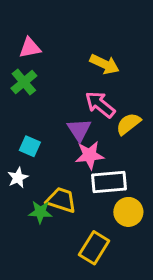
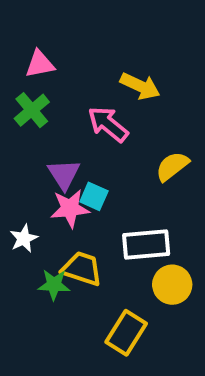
pink arrow: (100, 104) -> (108, 124), moved
purple triangle: (79, 130) -> (64, 174), moved
cyan square: (30, 146) -> (94, 196), moved
pink star: (90, 155) -> (70, 208), moved

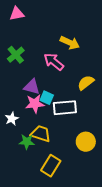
pink triangle: (40, 64) -> (17, 14), moved
purple triangle: (64, 174) -> (32, 87), turned -42
white rectangle: (146, 245) -> (65, 108), moved
yellow rectangle: (126, 333) -> (51, 166), moved

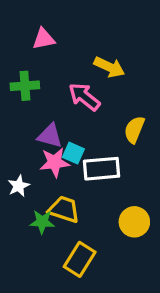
pink triangle: (17, 14) -> (44, 39), moved
green cross: (16, 55) -> (25, 86), turned 36
yellow semicircle: (86, 83) -> (134, 130), turned -30

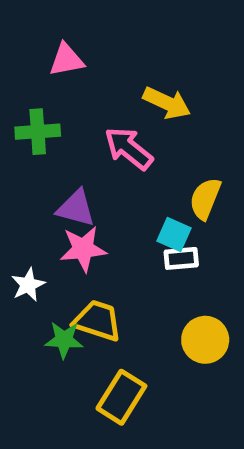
cyan square: (73, 153) -> (174, 235), moved
white rectangle: (102, 169) -> (181, 258), moved, size x0.6

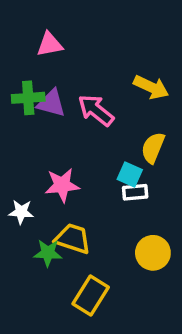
yellow arrow: (167, 103) -> (151, 87), moved
purple triangle: (76, 208) -> (51, 103), moved
white star: (28, 285) -> (21, 212), turned 30

